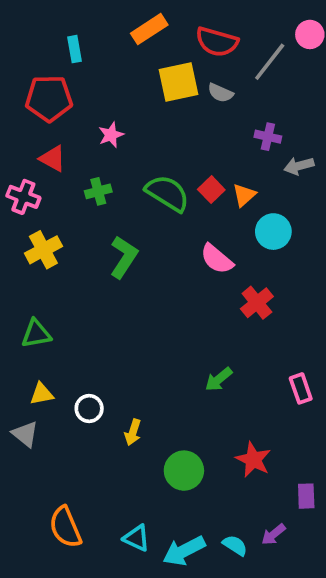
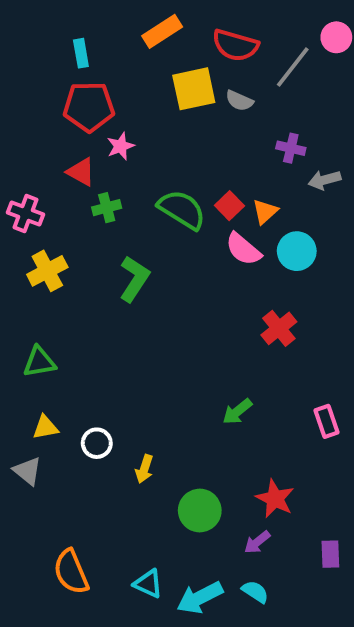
red pentagon: (49, 98) -> (89, 107), moved
red triangle: (53, 159) -> (81, 172), moved
pink semicircle: (217, 259) -> (243, 249), moved
purple rectangle: (306, 496) -> (330, 554), moved
purple arrow: (273, 534) -> (257, 542), moved

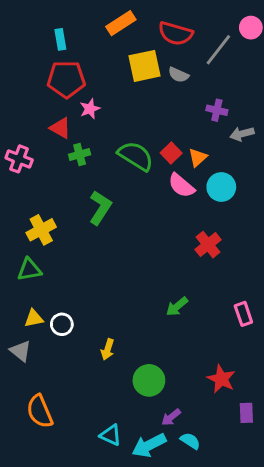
yellow cross: (47, 271) -> (41, 230), moved
white circle: (97, 443) -> (62, 324), moved
red star: (275, 499) -> (221, 379), moved
purple arrow: (257, 542) -> (171, 417), moved
orange semicircle: (71, 572) -> (40, 411), moved

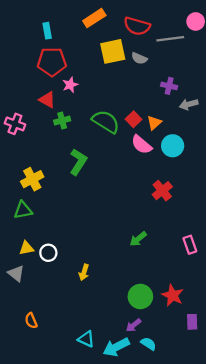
gray line: (218, 50) -> (170, 39), turned 45
green circle: (149, 380) -> (140, 296), moved
orange semicircle: (40, 411) -> (31, 321), size x0.6

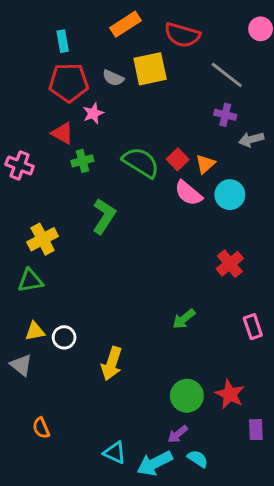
gray line: (170, 39) -> (227, 75), moved, turned 45
gray semicircle: (139, 58) -> (113, 78), moved
red cross: (162, 191) -> (230, 264), moved
yellow arrow: (84, 272) -> (112, 364), size x1.5

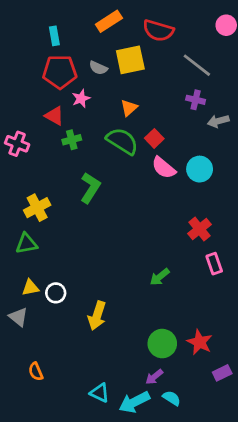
orange triangle: (205, 164) -> (129, 108), moved
pink rectangle: (253, 327) -> (214, 264), moved
purple rectangle: (256, 430) -> (222, 373), turned 66

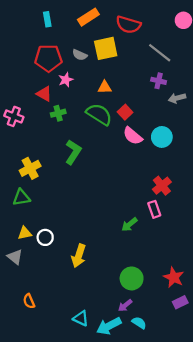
cyan rectangle: (54, 36) -> (47, 19), moved
orange triangle: (129, 108) -> (105, 87), turned 40
pink rectangle: (214, 264) -> (154, 209), moved
red star: (200, 342) -> (174, 277), moved

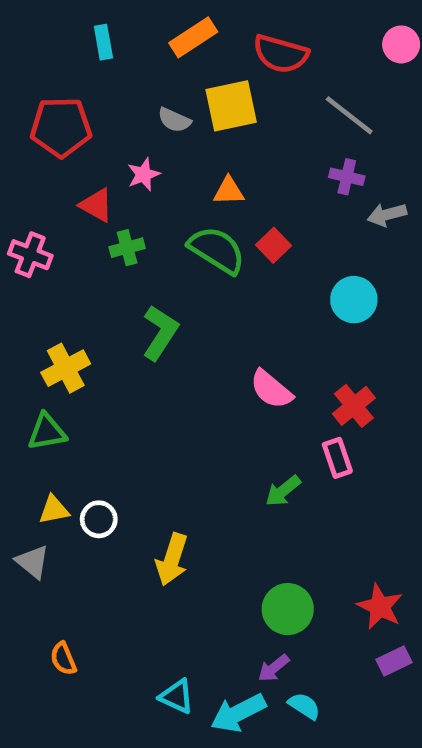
red pentagon: (48, 58) -> (61, 127), moved
pink semicircle: (133, 136) -> (271, 389), moved

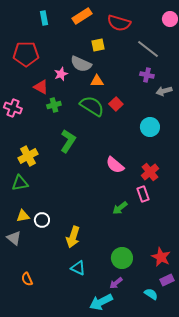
yellow square: (231, 106) -> (98, 45), size x0.6
gray semicircle: (174, 120) -> (81, 64), moved, size x1.5
cyan triangle: (177, 696) -> (78, 268), moved
cyan semicircle: (304, 706) -> (151, 294), moved

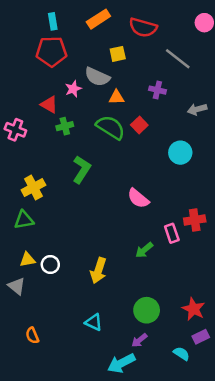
red pentagon: (26, 54) -> (52, 52), moved
purple cross: (147, 75) -> (157, 90), moved
red cross: (150, 172) -> (195, 220), moved, turned 30
yellow arrow: (73, 237) -> (98, 271), moved

